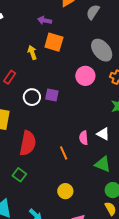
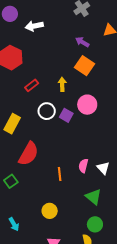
yellow arrow: (32, 53) -> (62, 84), moved
pink circle: (85, 76) -> (87, 105), moved

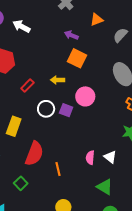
white arrow: (34, 26) -> (21, 26), turned 48
yellow arrow: (62, 84) -> (58, 80), turned -80
orange line: (60, 174) -> (58, 169), moved

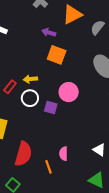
orange triangle: (97, 20) -> (72, 14), size x1.5
yellow arrow: (58, 80) -> (30, 79), moved
white circle: (46, 109) -> (30, 98), moved
pink semicircle: (90, 158) -> (63, 154), moved

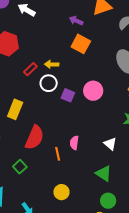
pink circle: (69, 92) -> (93, 91), moved

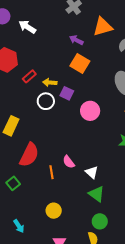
red rectangle: (30, 69) -> (29, 76), moved
purple square: (68, 95) -> (67, 93), moved
pink semicircle: (74, 143) -> (69, 162), turned -48
white triangle: (110, 144) -> (92, 172), moved

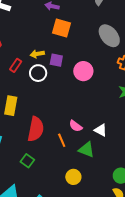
red rectangle: (29, 76) -> (16, 65), moved
green triangle: (97, 194) -> (86, 150), moved

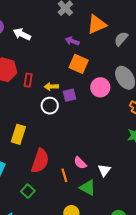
purple square: (56, 60) -> (69, 95), turned -32
red rectangle: (16, 65) -> (28, 80), moved, turned -32
pink circle: (83, 71) -> (100, 87), moved
white triangle: (101, 130) -> (104, 170), turned 32

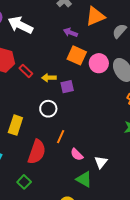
white arrow: (22, 34) -> (20, 25), size x1.4
red rectangle: (28, 80) -> (26, 71), turned -56
pink circle: (100, 87) -> (99, 63), moved
white circle: (50, 106) -> (48, 109), moved
orange line: (64, 175) -> (61, 137), moved, turned 40

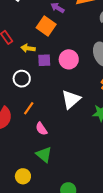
orange square: (77, 55) -> (46, 26), moved
pink circle: (99, 63) -> (69, 59), moved
white triangle: (101, 162) -> (71, 99), moved, size x1.5

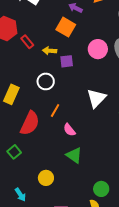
pink circle: (69, 59) -> (98, 49), moved
yellow circle: (23, 176) -> (46, 178), moved

